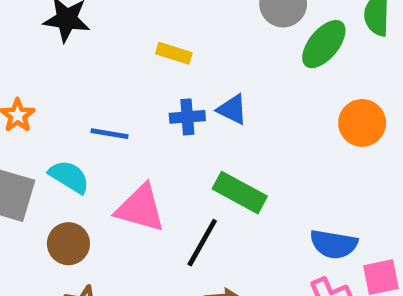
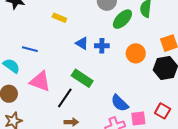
blue cross: (187, 117) -> (102, 46), moved
blue semicircle: (334, 244) -> (120, 103), turned 30

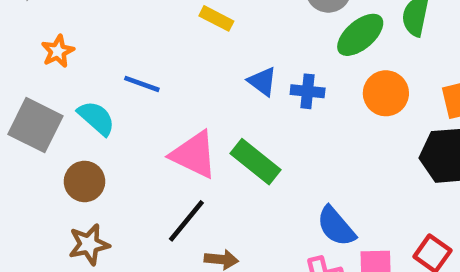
orange circle: (136, 53) -> (386, 93), moved
pink triangle: (40, 81) -> (194, 155), moved
black line: (65, 98) -> (186, 221), moved

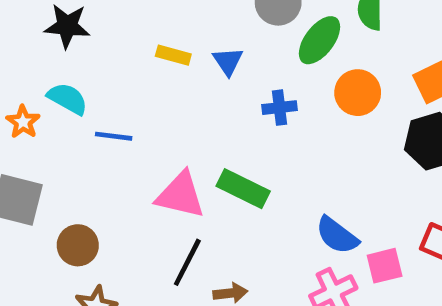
blue triangle: (262, 82) -> (228, 61), moved, turned 32
cyan semicircle: (96, 118) -> (68, 99), moved

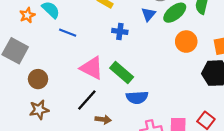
blue triangle: (228, 61) -> (148, 14), moved
blue cross: (279, 108) -> (120, 31), moved
blue semicircle: (337, 235) -> (137, 97), moved, turned -55

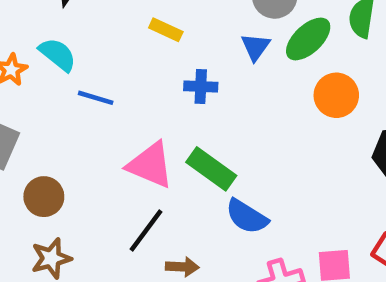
blue semicircle: (137, 97) -> (247, 217), turned 40

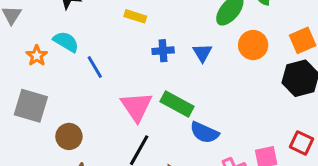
blue triangle: (255, 47) -> (202, 53), moved
blue line: (96, 98) -> (95, 67), turned 50
pink triangle: (150, 165) -> (136, 107), turned 40

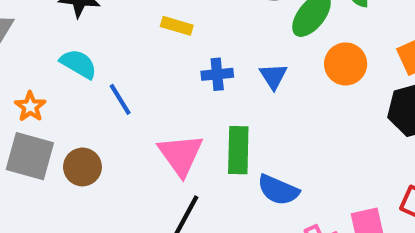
orange star: (37, 56) -> (30, 107), moved
green rectangle: (177, 104) -> (238, 150), turned 64
brown circle: (69, 136) -> (82, 167), moved

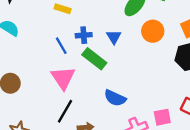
blue line: (120, 99) -> (61, 46), moved
green rectangle: (238, 150) -> (94, 59), moved, turned -55

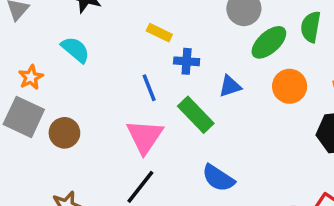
blue cross: (84, 35) -> (187, 61), moved
blue triangle: (114, 37) -> (230, 86), turned 35

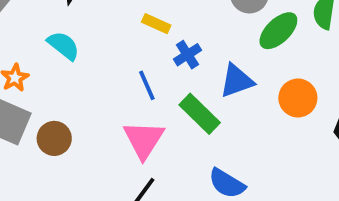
blue cross: (187, 61) -> (188, 55), turned -35
blue triangle: (230, 86) -> (237, 81), size x1.4
orange circle: (290, 86) -> (298, 98), moved

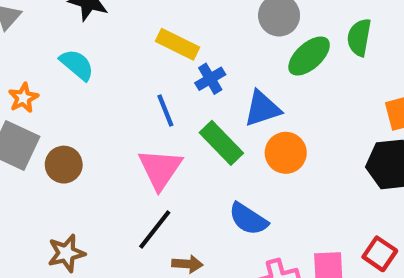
yellow rectangle: (156, 24) -> (178, 44), size x1.4
orange circle: (298, 98) -> (286, 153), moved

